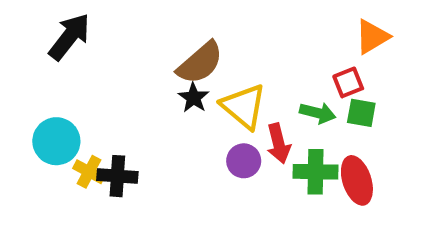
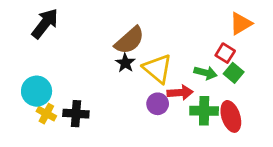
red square: (348, 82) -> (225, 53), turned -36
green square: (361, 113) -> (234, 73), turned 30
red arrow: (279, 143) -> (180, 93), turned -80
yellow cross: (89, 172) -> (46, 114), moved

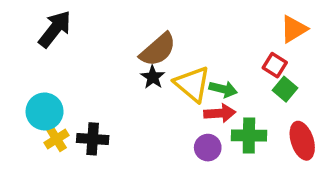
green arrow: (205, 73) -> (223, 89), moved
purple circle: (158, 104) -> (208, 148), moved
yellow cross: (46, 114) -> (57, 139), turned 30
red ellipse: (231, 116) -> (302, 141), moved

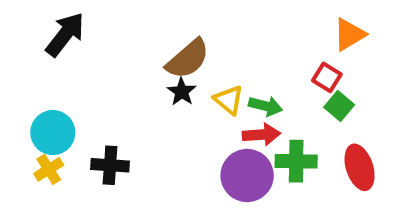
yellow triangle: (192, 84) -> (229, 100), size x0.7
yellow cross: (57, 139) -> (49, 169), moved
purple circle: (208, 148) -> (247, 175), size x1.6

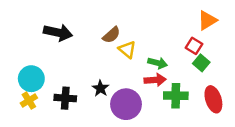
black arrow: (65, 34) -> (58, 33), moved, turned 64
brown semicircle: (188, 59) -> (111, 35), size x0.7
black star: (182, 92) -> (101, 88), moved
yellow triangle: (229, 100) -> (127, 50), moved
purple circle: (247, 175) -> (126, 104), moved

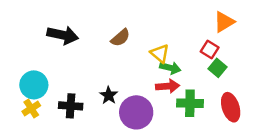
yellow triangle: (127, 50) -> (160, 53), moved

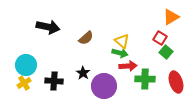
brown semicircle: (120, 38) -> (86, 38), moved
green arrow: (170, 68) -> (120, 53), moved

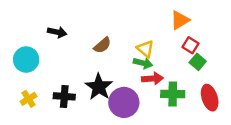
orange triangle: (171, 17) -> (180, 20), moved
black arrow: (48, 27) -> (57, 32), size x0.7
cyan circle: (26, 65) -> (26, 60), moved
black star: (83, 73) -> (99, 87), size x1.6

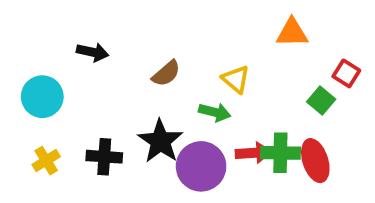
orange triangle: (180, 20) -> (292, 33), turned 30
red square: (191, 45) -> (346, 73), moved
green arrow: (143, 63) -> (215, 112), moved
red arrow: (152, 79) -> (253, 153), moved
red ellipse: (210, 98) -> (315, 161), moved

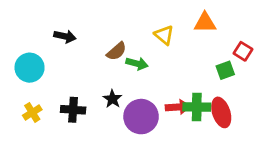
yellow triangle: (236, 79) -> (164, 35), moved
green square: (321, 101) -> (225, 70), turned 30
green arrow: (215, 112) -> (137, 64), moved
black star: (160, 141) -> (112, 99), size x0.6

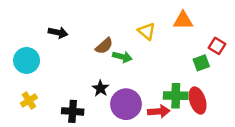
red arrow: (178, 107) -> (159, 111), moved
black cross: (73, 110) -> (73, 111), moved

